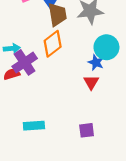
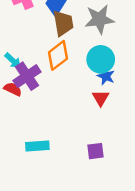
cyan circle: (106, 47) -> (101, 59), moved
cyan arrow: (12, 48) -> (13, 61), turned 49
red semicircle: (12, 74) -> (13, 89), turned 42

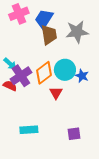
orange diamond: (58, 55) -> (44, 73), moved
cyan circle: (101, 59) -> (65, 70), moved
red triangle: (101, 98) -> (56, 93), moved

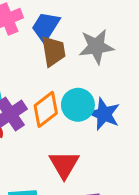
blue star: (82, 76) -> (104, 114), size x1.5
red triangle: (56, 93) -> (64, 165), moved, size x1.5

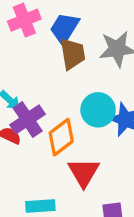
orange diamond: (46, 109) -> (61, 137), moved

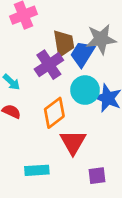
blue trapezoid: (64, 28) -> (82, 54), moved
purple cross: (28, 119) -> (49, 65), moved

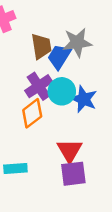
purple cross: (49, 65) -> (39, 86), moved
red triangle: (73, 142) -> (70, 151), moved
purple square: (97, 176) -> (73, 174), size x1.5

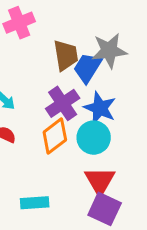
cyan circle: (62, 91) -> (94, 138), moved
blue star: (84, 99) -> (100, 108), moved
purple square: (73, 174) -> (105, 209), turned 32

